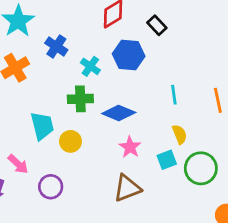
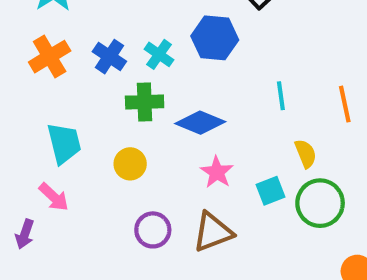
blue cross: (56, 46) -> (109, 57), moved
cyan trapezoid: (42, 126) -> (64, 143), moved
yellow semicircle: (180, 134) -> (306, 154), moved
purple circle: (51, 187) -> (153, 230), moved

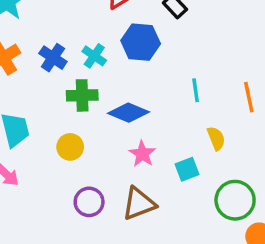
green circle: (320, 203) -> (235, 200), moved

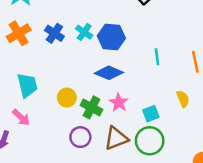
blue hexagon: (141, 42) -> (111, 37), moved
green cross: (82, 95) -> (92, 107), moved, turned 30
yellow semicircle: (216, 138) -> (183, 99), moved
green circle: (235, 200) -> (150, 141), moved

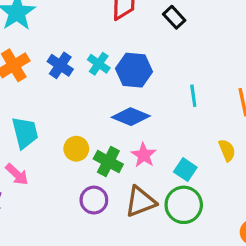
cyan square: (151, 114) -> (185, 170), turned -35

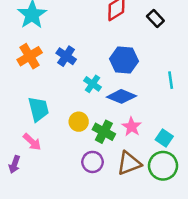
cyan cross: (99, 64) -> (93, 84), moved

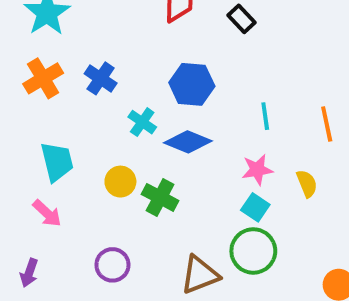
pink star: (132, 127) -> (257, 170), moved, turned 30
purple circle: (93, 162) -> (112, 265), moved
brown triangle: (129, 163) -> (200, 275), moved
purple arrow: (14, 164) -> (29, 273), moved

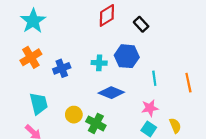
blue cross: (101, 78) -> (62, 68), moved, turned 35
blue hexagon: (192, 84) -> (127, 56), moved
cyan cross: (142, 122) -> (99, 63), moved, turned -32
yellow semicircle: (307, 184) -> (175, 126), moved

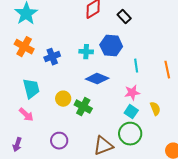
orange cross: (31, 57) -> (24, 47), turned -30

